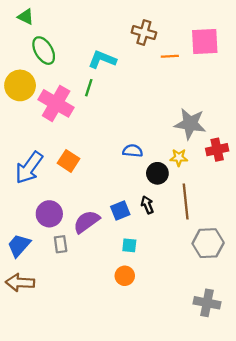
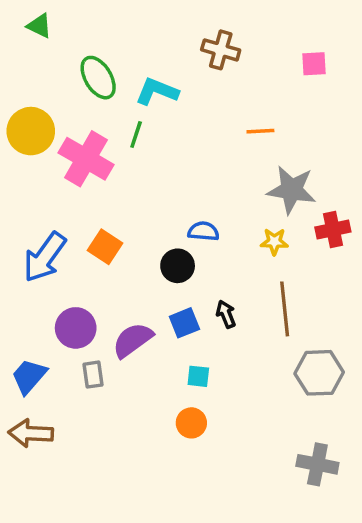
pink square: (205, 42) -> (314, 64), size x0.6
green ellipse: (44, 51) -> (98, 78), moved
orange line: (170, 56) -> (260, 131), moved
black circle: (157, 173) -> (178, 266), moved

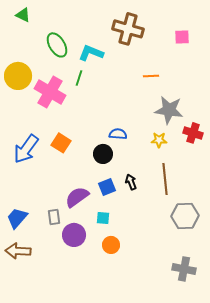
brown cross: (221, 50) -> (128, 29), size x1.4
red cross: (333, 230) -> (193, 133), turned 30
purple circle: (76, 328) -> (74, 235), moved
cyan square: (198, 376) -> (103, 218), moved

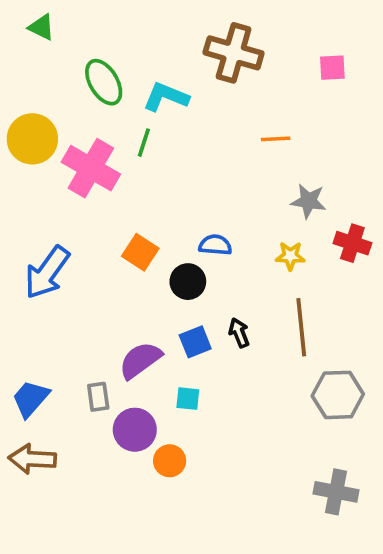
gray star: (169, 110) -> (309, 201), size x0.7
orange square: (61, 143) -> (140, 252), moved
orange circle: (111, 245) -> (170, 461), moved

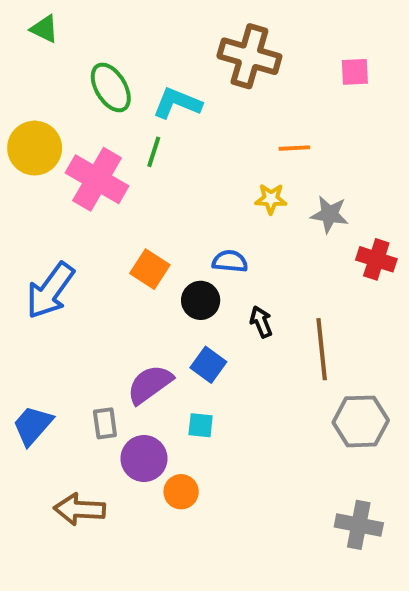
yellow star: (290, 256) -> (271, 199), moved
black arrow: (239, 333) -> (261, 322), moved
blue square: (195, 342) -> (208, 365), turned -32
brown arrow: (32, 459) -> (80, 509), moved

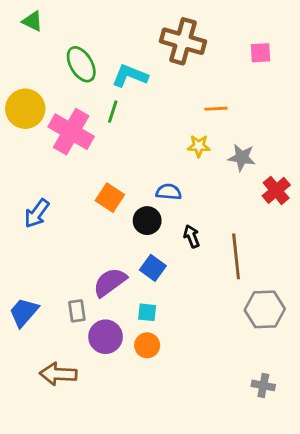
red cross: (376, 259) -> (276, 190), turned 32
blue arrow: (50, 291) -> (37, 213), size x0.7
orange circle: (181, 492) -> (147, 345), moved
gray cross: (359, 525) -> (263, 385), size x0.7

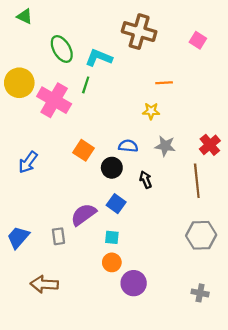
pink square: (260, 53) -> (198, 40), turned 35
gray star: (242, 157) -> (165, 146), moved
brown line: (236, 256) -> (197, 181), moved
purple circle: (106, 337) -> (134, 283), moved

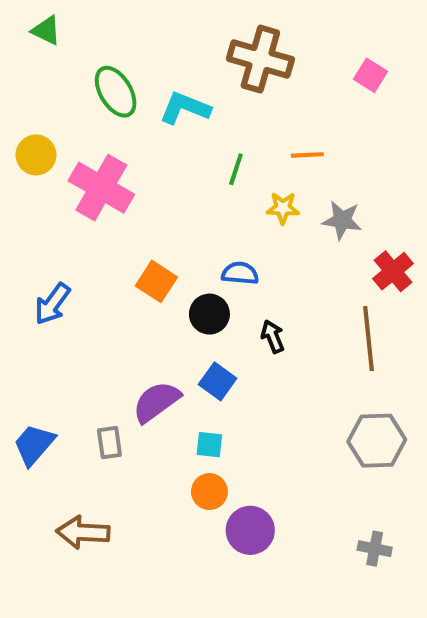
yellow circle: (19, 83) -> (36, 155), size x0.7
green line: (86, 85) -> (236, 169), moved
gray star: (165, 146) -> (342, 220), moved

